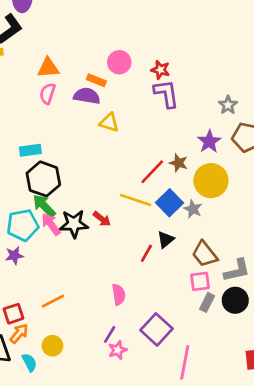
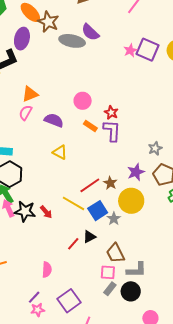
orange triangle: (48, 68) -> (30, 94), turned -30
orange rectangle: (96, 80) -> (90, 126), moved
yellow triangle: (109, 122) -> (60, 152), moved

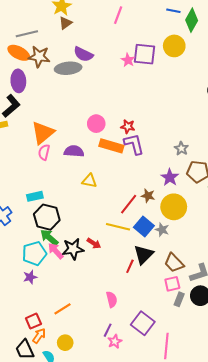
orange triangle: (30, 94) -> (43, 133), size x1.4
orange rectangle: (90, 126) -> (111, 146), size x1.6
black triangle: (89, 237) -> (143, 255), size x1.5

